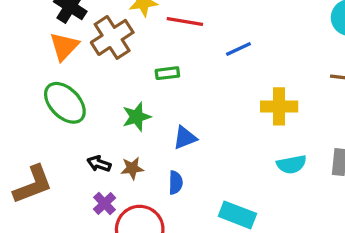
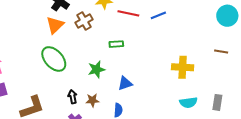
brown cross: (112, 37) -> (84, 21), size x0.7
blue line: (238, 49) -> (158, 15), moved
black arrow: (99, 164) -> (73, 97), turned 56

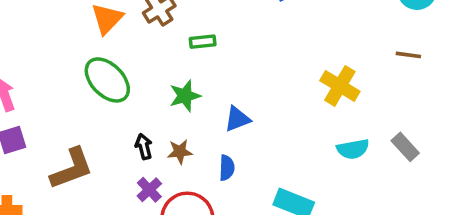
green rectangle: (116, 44) -> (203, 42), moved
yellow cross: (183, 67) -> (340, 86), turned 30
gray rectangle: (217, 102) -> (405, 147), turned -49

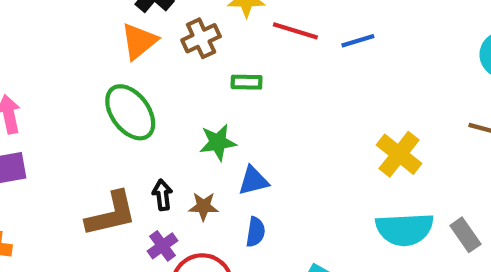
blue triangle: (237, 119) -> (253, 181), moved
cyan semicircle: (353, 149) -> (405, 229), size x1.5
brown L-shape: (72, 169) -> (111, 214), moved

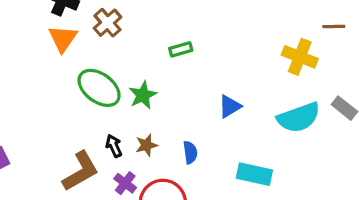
green rectangle: (247, 82) -> (181, 49), moved
green ellipse: (130, 112) -> (99, 88), moved
yellow cross: (399, 154) -> (300, 57), moved
blue triangle: (253, 181) -> (230, 106), moved

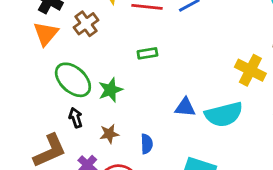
blue triangle: (230, 106) -> (185, 107), turned 30
cyan semicircle: (299, 118) -> (224, 114), moved
black arrow: (114, 146) -> (76, 118), moved

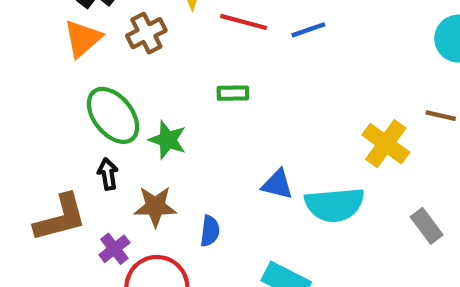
green star: (110, 90) -> (168, 140), turned 30
brown star: (109, 134) -> (155, 206), size x1.4

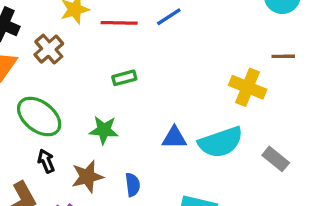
green star: (168, 140) -> (104, 130), moved
gray rectangle: (427, 226) -> (276, 159), moved

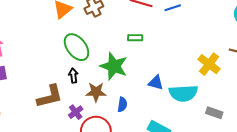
green star: (104, 130) -> (114, 66), size x1.5
gray rectangle: (276, 159) -> (214, 113), turned -35

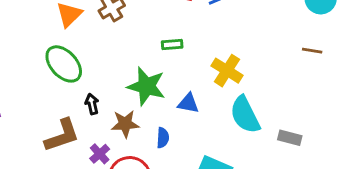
green ellipse: (77, 47) -> (64, 64), moved
yellow cross: (209, 64) -> (227, 71), moved
blue triangle: (156, 83) -> (188, 103), moved
cyan semicircle: (183, 93) -> (245, 115), turned 72

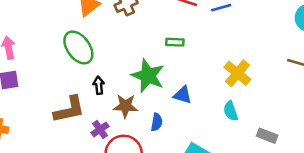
yellow cross: (227, 71) -> (237, 73), moved
cyan semicircle: (245, 115) -> (231, 111), size x0.6

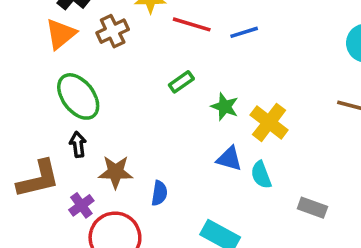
green rectangle: (175, 42) -> (181, 82), turned -36
green ellipse: (78, 47) -> (78, 96), moved
green star: (148, 76) -> (225, 107), moved, size x0.6
blue triangle: (183, 95) -> (229, 159), moved

